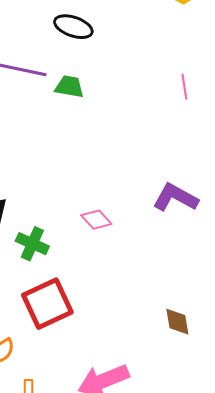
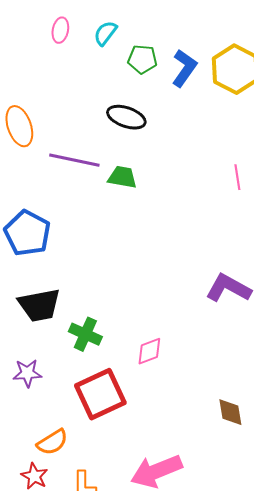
pink diamond: (96, 220) -> (149, 351), moved, turned -68

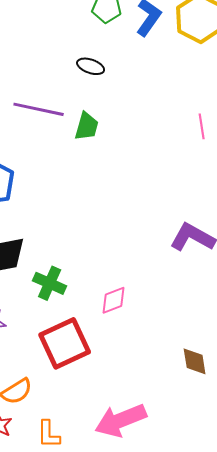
black ellipse: (126, 117) -> (91, 66), size x0.7
green trapezoid: (122, 177) -> (87, 126), turned 96

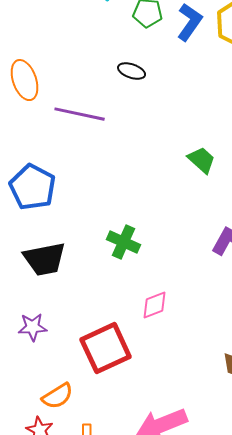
green trapezoid: (87, 126) -> (202, 160), moved, turned -64
green cross: (50, 283) -> (124, 242), moved

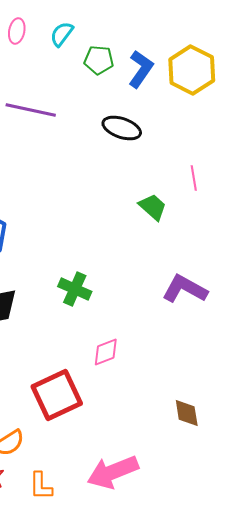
black ellipse: (132, 71) -> (122, 128), moved, size x1.4
purple line: (80, 114) -> (31, 110), moved

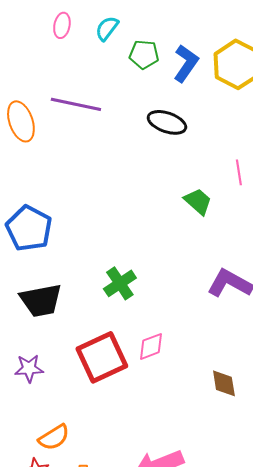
green cross: (75, 289) -> (120, 283), turned 32
red square: (57, 395) -> (102, 357), moved
brown diamond: (187, 413) -> (224, 383), moved

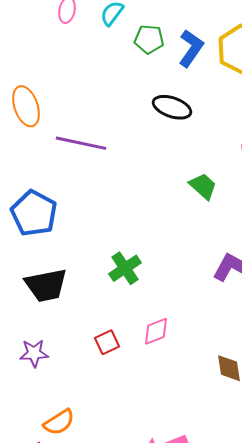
purple line: (76, 104) -> (81, 143), moved
red square: (102, 357) -> (107, 342), size x0.5

